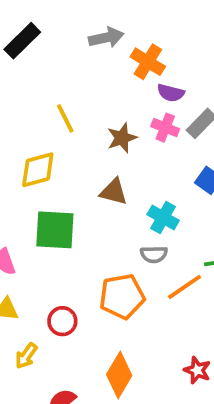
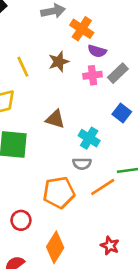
pink cross: (165, 128) -> (93, 75), turned -30
brown star: (122, 138) -> (59, 62), moved
red circle: (62, 321) -> (21, 220), moved

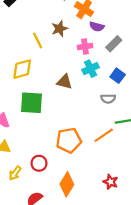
brown star: (59, 62) -> (59, 29), moved
pink cross: (93, 75) -> (85, 46), moved
cyan cross: (89, 138) -> (91, 69), moved, turned 35
gray semicircle: (82, 164) -> (108, 99), moved

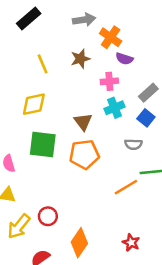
yellow line: (38, 40) -> (43, 64), moved
gray rectangle: (114, 44) -> (148, 93), moved
brown triangle: (65, 82) -> (83, 122), turned 35
orange pentagon: (69, 140) -> (84, 154), moved
yellow arrow: (15, 173) -> (19, 226), size x1.5

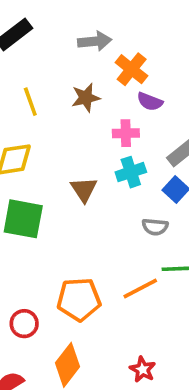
orange pentagon: (84, 154) -> (79, 299), moved

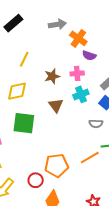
brown star: (86, 98) -> (52, 76), moved
yellow line: (30, 102) -> (24, 59), turned 49
red circle: (24, 324) -> (36, 180), moved

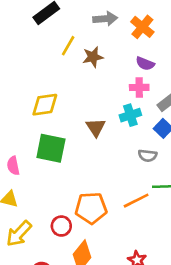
orange cross: (78, 38) -> (142, 27), moved
yellow line: (24, 59) -> (68, 46), moved
pink cross: (77, 73) -> (139, 87), moved
brown star: (52, 76) -> (93, 57), moved

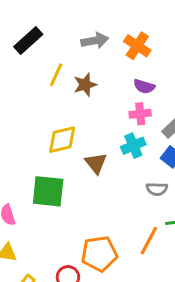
yellow diamond: (45, 105) -> (62, 140), moved
orange line: (136, 201) -> (149, 241), turned -30

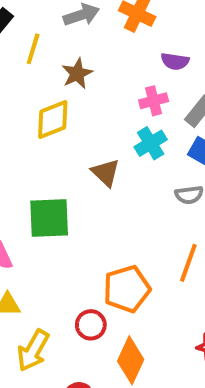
yellow line: (56, 75) -> (33, 49), moved
purple semicircle: (144, 86) -> (175, 61), moved
yellow diamond: (62, 140) -> (53, 119), moved

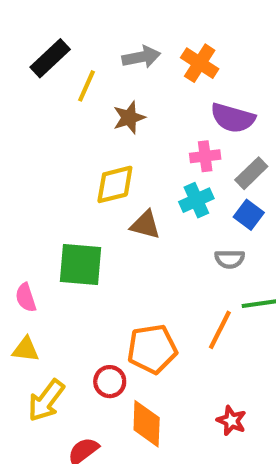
purple semicircle: (175, 61) -> (233, 118), size x1.5
yellow diamond: (53, 119) -> (115, 184), moved
brown triangle: (106, 173) -> (145, 225), turned -36
orange diamond: (131, 360) -> (147, 424), turned -30

